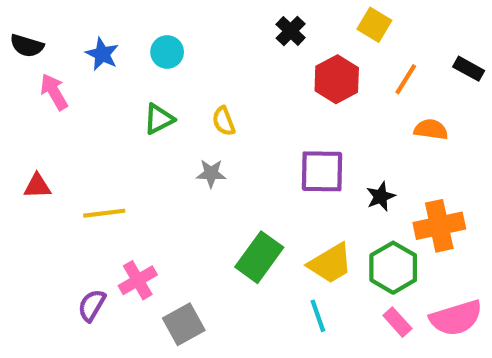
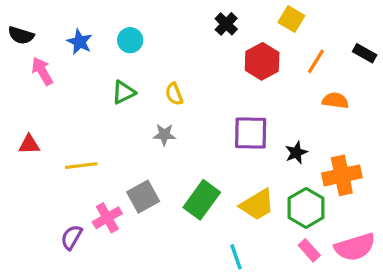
cyan line: (318, 316) -> (236, 257), moved
gray square: (184, 324) -> (143, 197), moved

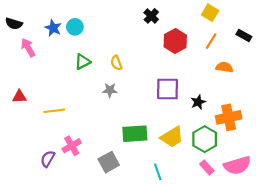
yellow square: (291, 19) -> (210, 13), moved
cyan circle: (130, 40) -> (75, 27), moved
gray square: (143, 197) -> (109, 162), moved
green rectangle: (202, 200) -> (135, 134), turned 50

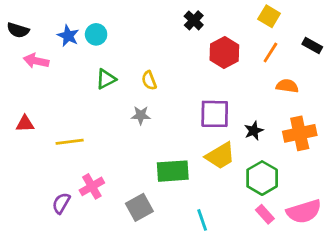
pink arrow: (28, 48) -> (36, 61), turned -48
orange cross: (229, 117) -> (300, 133), moved
yellow trapezoid: (172, 137) -> (220, 156), moved

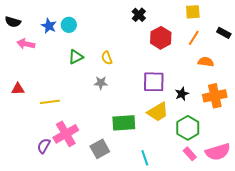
yellow square: (269, 16) -> (193, 12), turned -35
pink cross: (92, 186) -> (66, 134), size x1.4

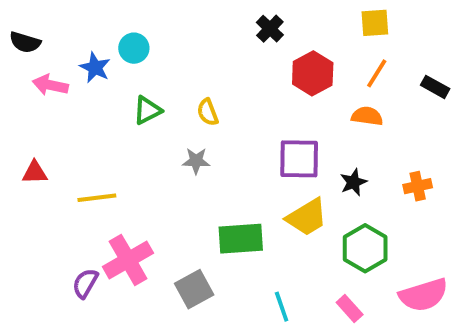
blue star: (49, 26) -> (95, 68), moved
black rectangle: (224, 33) -> (435, 87), moved
orange semicircle: (206, 62) -> (367, 116), moved
orange cross: (215, 96) -> (418, 186), size x0.6
pink rectangle: (190, 154) -> (350, 309), moved

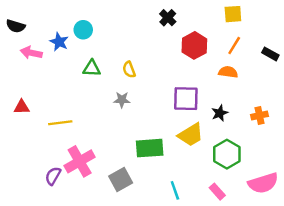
green triangle: (147, 110) -> (92, 68), turned 30

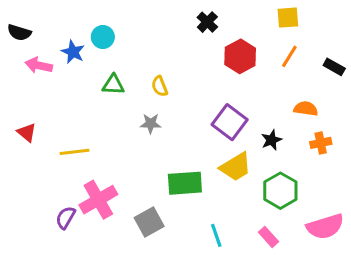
orange semicircle: (228, 72) -> (306, 109), moved
purple square: (186, 99) -> (230, 122), turned 36
red triangle: (22, 107) -> (27, 132), turned 42

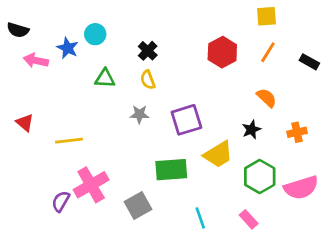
black cross: (207, 22) -> (148, 51), moved
orange semicircle: (306, 109) -> (267, 98), moved, turned 35
purple square: (230, 122) -> (186, 120), moved, turned 36
pink semicircle: (325, 226) -> (301, 188), moved

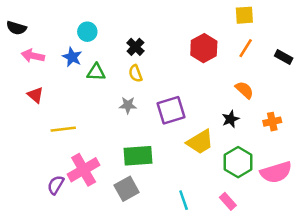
blue star: (68, 48) -> (72, 57), moved
red triangle: (25, 123) -> (35, 95), moved
green rectangle: (171, 170) -> (138, 156), moved

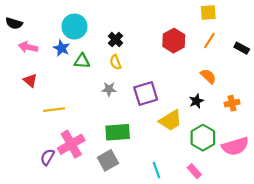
cyan circle: (87, 32) -> (74, 27), size x1.5

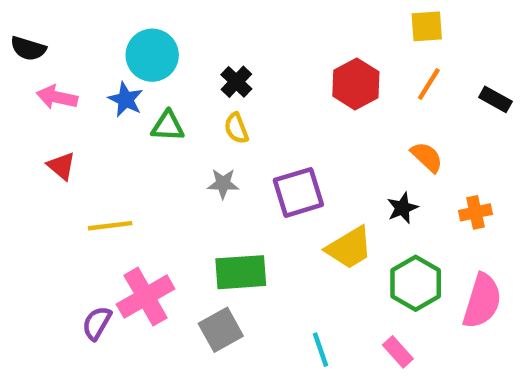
pink semicircle: (235, 146) -> (482, 301), turned -56

